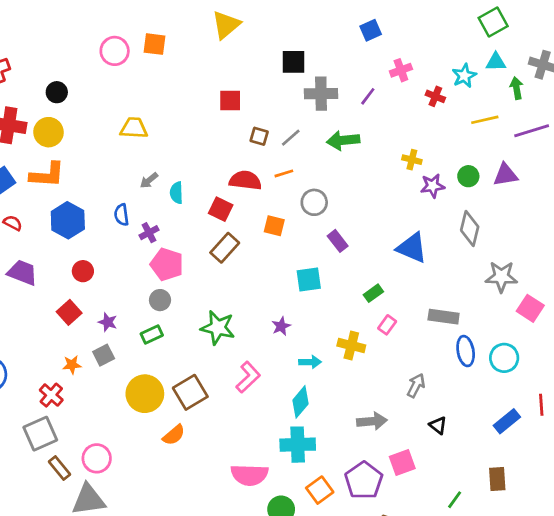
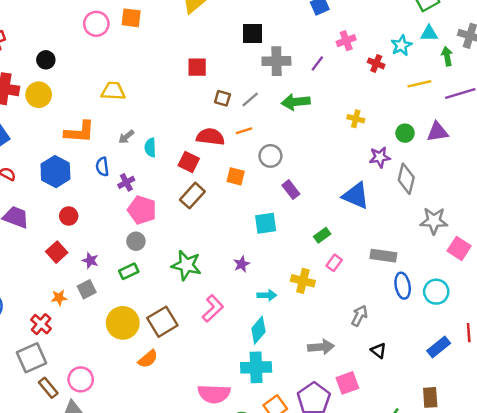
orange L-shape: (47, 175) -> (79, 132), moved
purple star: (433, 186) -> (380, 157), moved

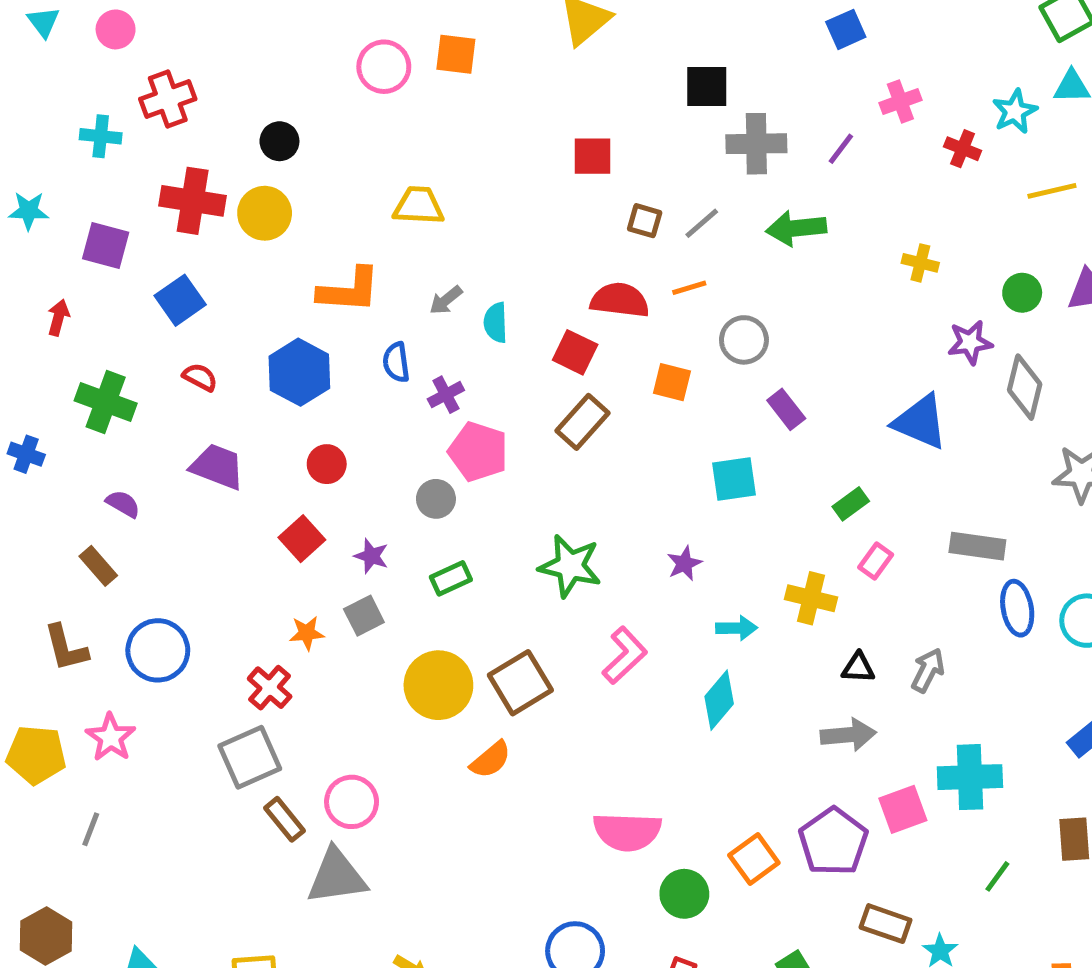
gray circle: (136, 241) -> (436, 499), moved
black triangle: (379, 351) -> (858, 668), moved, turned -35
cyan cross: (256, 367) -> (970, 777), moved

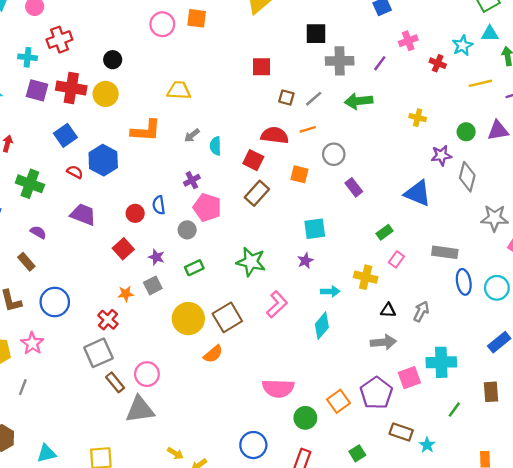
purple square: (106, 246) -> (37, 90), moved
blue semicircle: (396, 362) -> (159, 205), moved
blue hexagon: (299, 372) -> (103, 160), moved
cyan square: (734, 479) -> (315, 229), moved

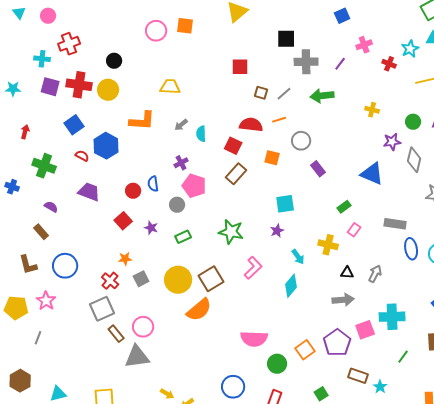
gray square: (153, 285) -> (141, 279), moved
cyan arrow: (330, 291) -> (298, 257), turned 56
orange semicircle: (213, 354) -> (199, 310), size x1.5

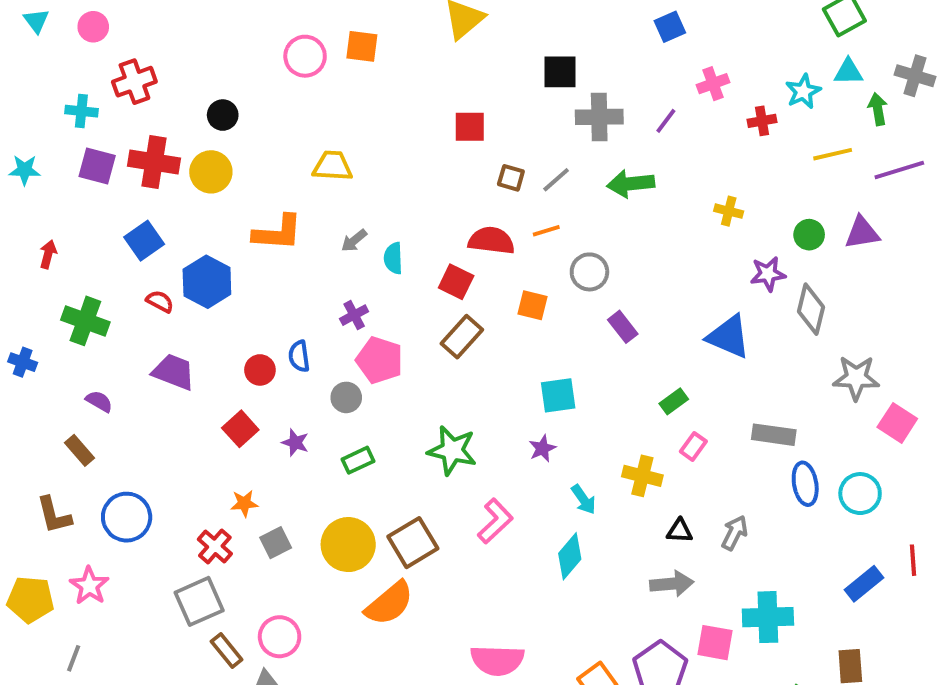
red cross: (389, 64) -> (762, 121), turned -32
pink square: (365, 330) -> (715, 643), turned 30

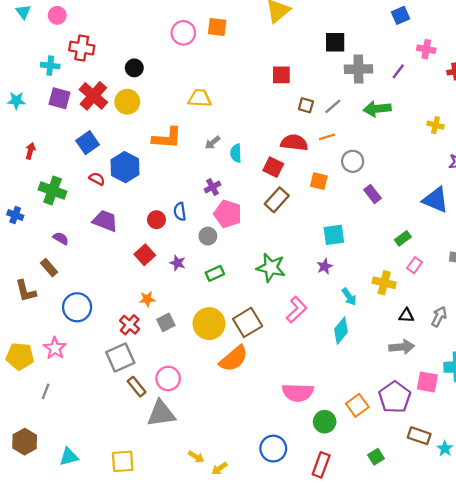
red cross: (134, 82) -> (82, 48), turned 30
pink cross: (713, 84) -> (426, 49), turned 30
red cross: (154, 162) -> (93, 96), turned 32
brown L-shape: (54, 515) -> (26, 291), moved

